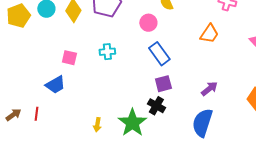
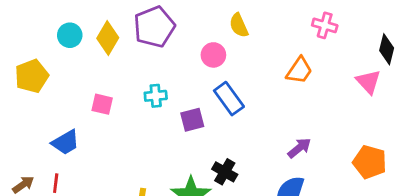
yellow pentagon: (18, 16) -> (32, 76), moved
purple square: (163, 84) -> (192, 120), moved
blue trapezoid: (55, 85) -> (66, 142), moved

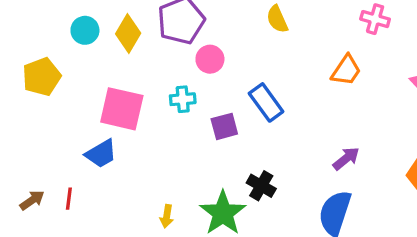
pink circle: (213, 55) -> (210, 59), moved
pink square: (102, 104) -> (122, 109), size x1.8
blue trapezoid: (66, 142) -> (101, 154), moved

